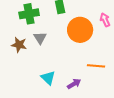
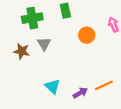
orange circle: (80, 30) -> (87, 35), size x0.6
orange line: (96, 66) -> (104, 85), moved, turned -30

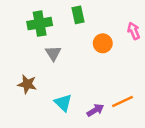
brown star: (22, 51) -> (27, 84), moved

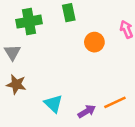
gray triangle: (53, 53) -> (12, 52), moved

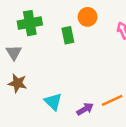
green rectangle: (69, 13) -> (68, 35), moved
orange circle: (94, 42) -> (88, 17), moved

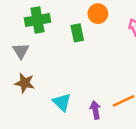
purple arrow: (85, 109) -> (95, 110), turned -70

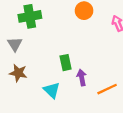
green rectangle: (77, 33) -> (66, 63), moved
purple arrow: (95, 110) -> (82, 78), moved

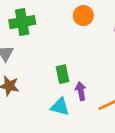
cyan triangle: (52, 90) -> (60, 107), moved, turned -30

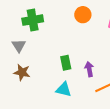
purple arrow: (81, 91) -> (89, 69), moved

